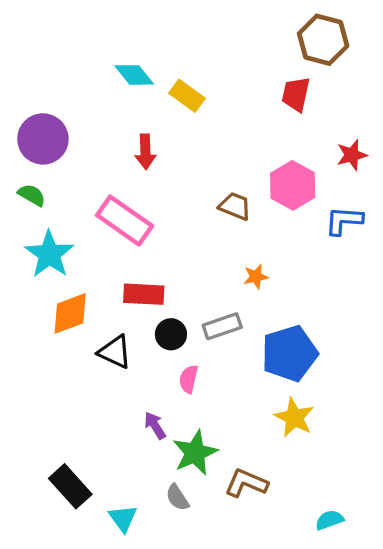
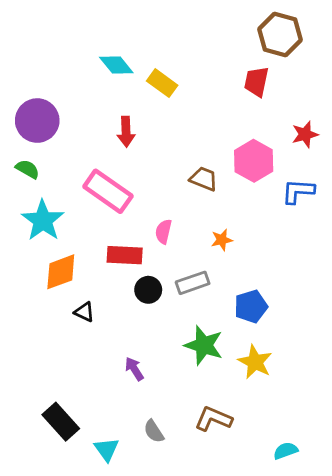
black triangle: (115, 352) -> (84, 312), moved, size x0.7
blue pentagon: (289, 353) -> (251, 306), size x0.7
pink semicircle: (189, 379) -> (163, 232), moved
green star: (195, 453) -> (204, 345), moved, turned -30

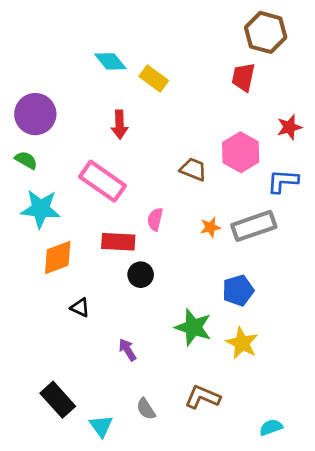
cyan star: (43, 220) -> (41, 209), turned -30
gray rectangle: (193, 283) -> (254, 226), moved, size x1.4
black triangle: (84, 312) -> (80, 308), moved

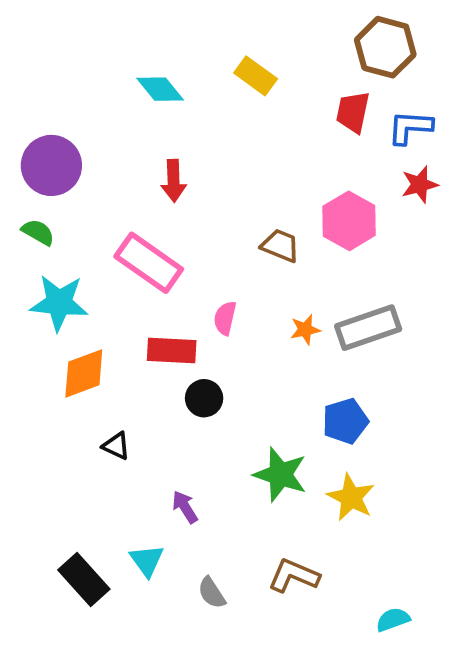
yellow rectangle: (154, 79) -> (256, 76), moved
blue L-shape: (283, 181) -> (410, 127), moved
cyan triangle: (101, 426) -> (147, 560), moved

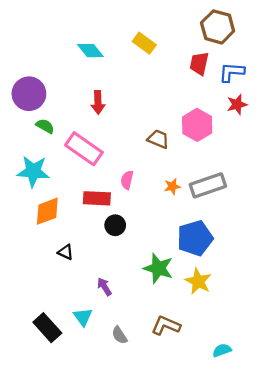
green semicircle: (38, 232) -> (45, 126), moved
blue pentagon: (345, 421) -> (195, 238), size x1.4

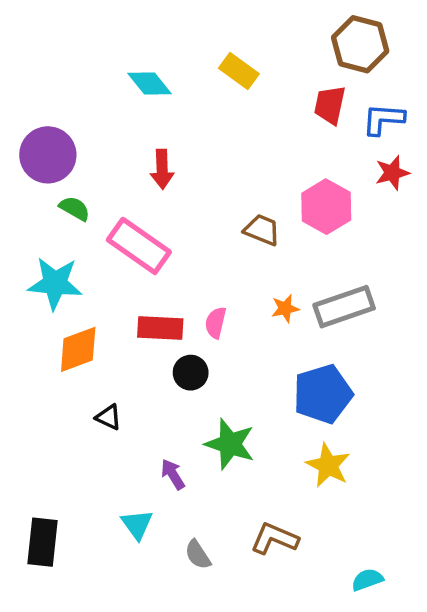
pink semicircle: (127, 180) -> (216, 323), moved
green star: (158, 268) -> (230, 444), moved
black rectangle: (47, 328) -> (43, 542), moved, turned 48

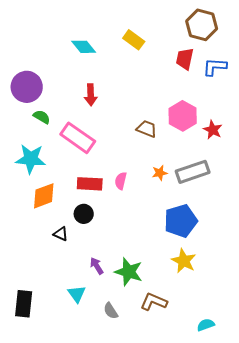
red star: (392, 173) -> (213, 130), moved, turned -30
black circle: (191, 373) -> (84, 214), moved
green star: (230, 444) -> (129, 272), moved

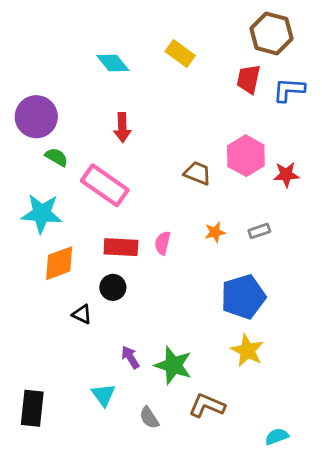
red star: (213, 130) -> (286, 175), turned -30
gray rectangle: (193, 172) -> (259, 231), size x0.5

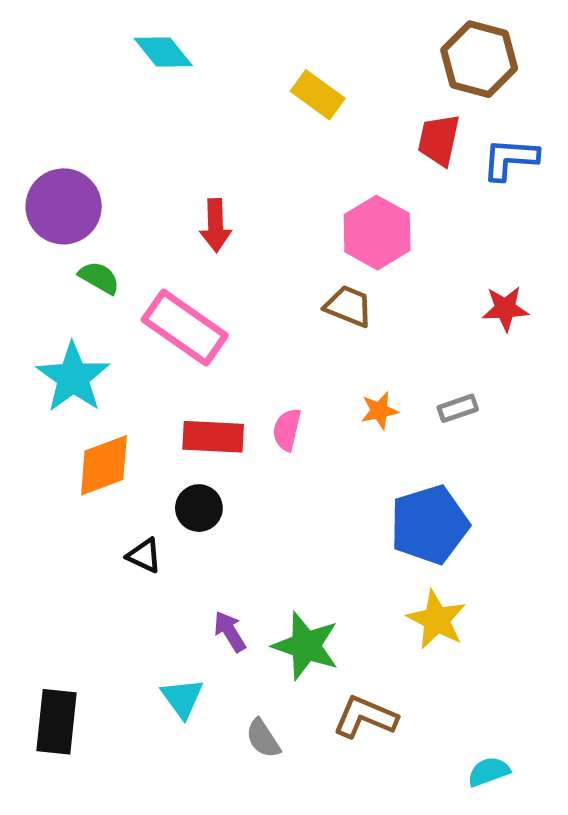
cyan diamond: (113, 63) -> (163, 52), moved
pink hexagon: (246, 156) -> (377, 233), moved
cyan star: (42, 213) -> (73, 377), turned 30

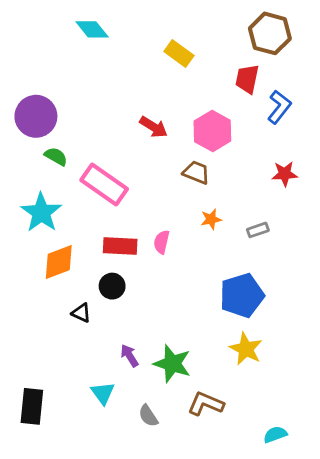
blue L-shape: (510, 159) -> (279, 107), moved, turned 124
red arrow: (216, 225) -> (154, 127), moved, turned -56
orange star: (379, 411) -> (211, 219), moved

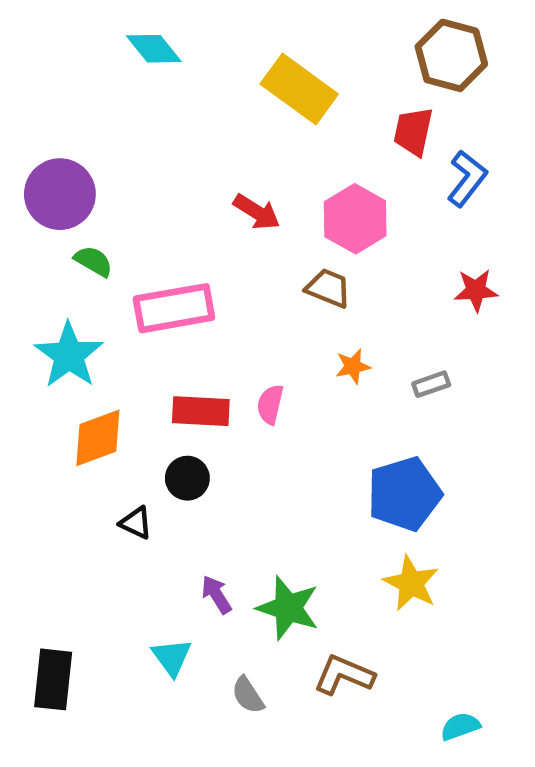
yellow rectangle: (179, 53) -> (299, 89), size x1.5
pink rectangle: (104, 184) -> (174, 308), turned -45

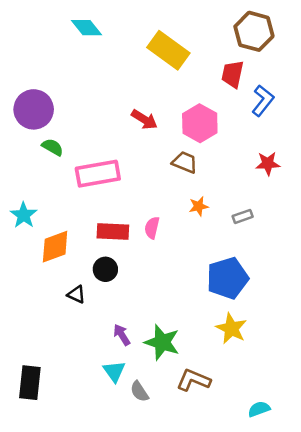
cyan star: (69, 355) -> (24, 215), moved, size x0.7
cyan triangle: (172, 657) -> (114, 371), moved

